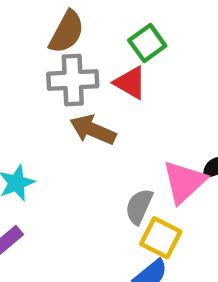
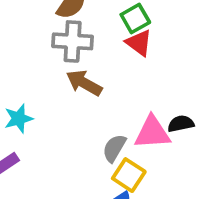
red triangle: (130, 83) -> (139, 43), moved
pink triangle: (184, 182) -> (152, 133), turned 33

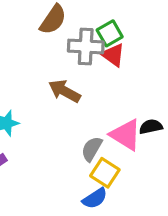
gray cross: (73, 41) -> (86, 46), moved
pink triangle: (152, 133) -> (126, 135), turned 36

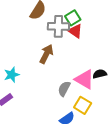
brown arrow: (65, 91) -> (46, 54), turned 90
yellow square: (105, 173) -> (83, 105), moved

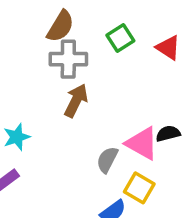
gray cross: (58, 26) -> (68, 59), moved
red triangle: (75, 31) -> (168, 48), moved

